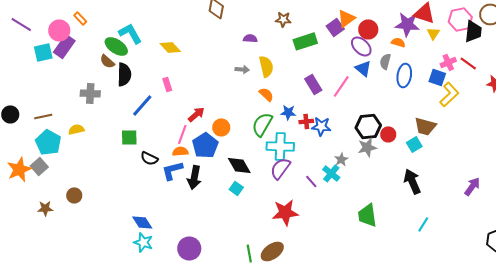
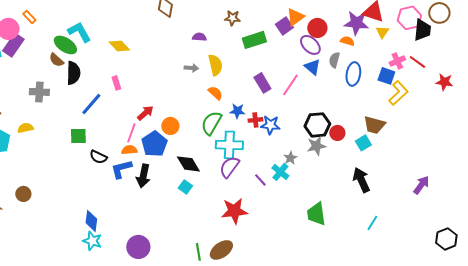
blue diamond: (142, 222) -> (91, 221), turned 40

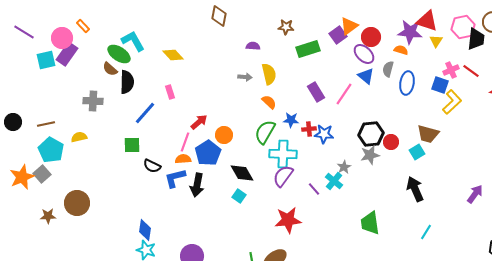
brown circle: (23, 194) -> (77, 203), size x1.6

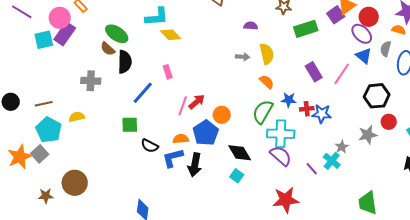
cyan L-shape: (133, 41) -> (157, 17), moved, turned 115
black hexagon: (371, 134) -> (377, 96), moved
pink line: (185, 142) -> (183, 106), moved
purple semicircle: (283, 176) -> (281, 156), turned 95

